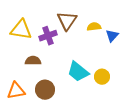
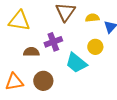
purple cross: (48, 36) -> (53, 42), moved
yellow circle: (102, 77) -> (95, 47), moved

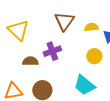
yellow triangle: (19, 21) -> (18, 30), turned 35
cyan trapezoid: (76, 63) -> (84, 85), moved

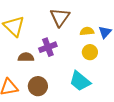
yellow semicircle: (91, 27) -> (87, 31), moved

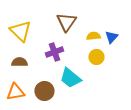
brown semicircle: (26, 57) -> (19, 62), moved
cyan trapezoid: (80, 81) -> (70, 78), moved

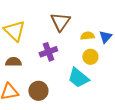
cyan trapezoid: (70, 78) -> (78, 78), moved

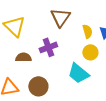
yellow semicircle: (87, 36) -> (87, 31), turned 80
brown semicircle: (13, 62) -> (23, 57), moved

